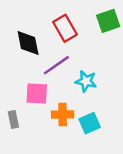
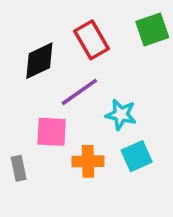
black diamond: (28, 43) -> (39, 61), turned 76
cyan square: (90, 123) -> (137, 156), moved

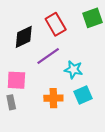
pink square: (52, 132) -> (16, 80), moved

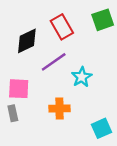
cyan star: (73, 70) -> (82, 77), turned 30
cyan square: (83, 95) -> (102, 128), moved

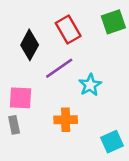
black diamond: (27, 41) -> (30, 45), turned -36

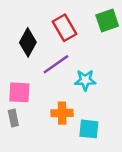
cyan star: (90, 85) -> (85, 80), turned 30
cyan square: (112, 142) -> (89, 129), moved, turned 30

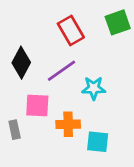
black diamond: (28, 42) -> (21, 63), moved
pink square: (19, 92) -> (37, 106), moved

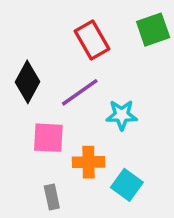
gray rectangle: (15, 130) -> (52, 197), moved
cyan square: (98, 142) -> (127, 185), turned 30

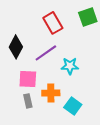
gray rectangle: (52, 197) -> (28, 101), moved

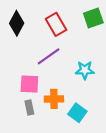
black diamond: (16, 47) -> (17, 23), moved
cyan star: (70, 66) -> (85, 70), moved

